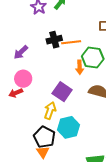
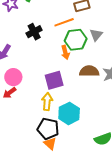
orange line: (71, 42) -> (64, 22), moved
purple square: (62, 92) -> (54, 80), turned -36

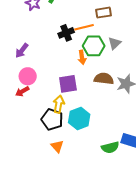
black cross: (34, 32) -> (66, 33), moved
black pentagon: (48, 129) -> (52, 119), moved

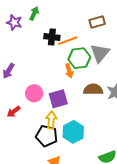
brown rectangle: (103, 13) -> (97, 22), moved
black cross: (66, 33) -> (52, 37), moved, turned 35
gray triangle: (115, 43) -> (100, 53), size x1.5
pink circle: (28, 76) -> (34, 93), moved

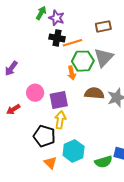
purple star: (14, 22) -> (57, 18), moved
yellow arrow: (51, 120) -> (60, 120), moved
cyan hexagon: (73, 132) -> (74, 151), moved

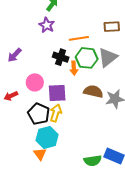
purple star: (57, 18) -> (47, 25), moved
black cross: (57, 38) -> (61, 57), moved
black pentagon: (44, 136) -> (39, 114), moved
cyan hexagon: (74, 151) -> (47, 137), moved

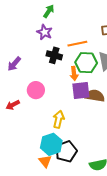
black cross: (61, 57) -> (54, 55), moved
purple square: (57, 93) -> (81, 91), moved
black pentagon: (39, 114) -> (66, 151), moved, turned 30

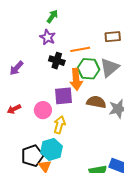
orange arrow: (74, 74) -> (76, 79), size x1.5
pink circle: (36, 90) -> (43, 110), moved
purple square: (81, 91) -> (63, 96), moved
black pentagon: (66, 151) -> (32, 156), moved

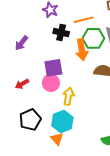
purple square: (63, 96) -> (53, 68), moved
black pentagon: (32, 156) -> (30, 120), moved

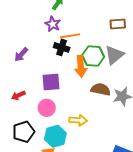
orange line: (84, 20) -> (70, 36), moved
pink circle: (51, 83) -> (47, 108), moved
yellow arrow: (68, 96) -> (78, 120), moved, turned 78

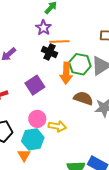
purple square: (51, 82) -> (35, 85), turned -36
pink circle: (47, 108) -> (37, 119), moved

